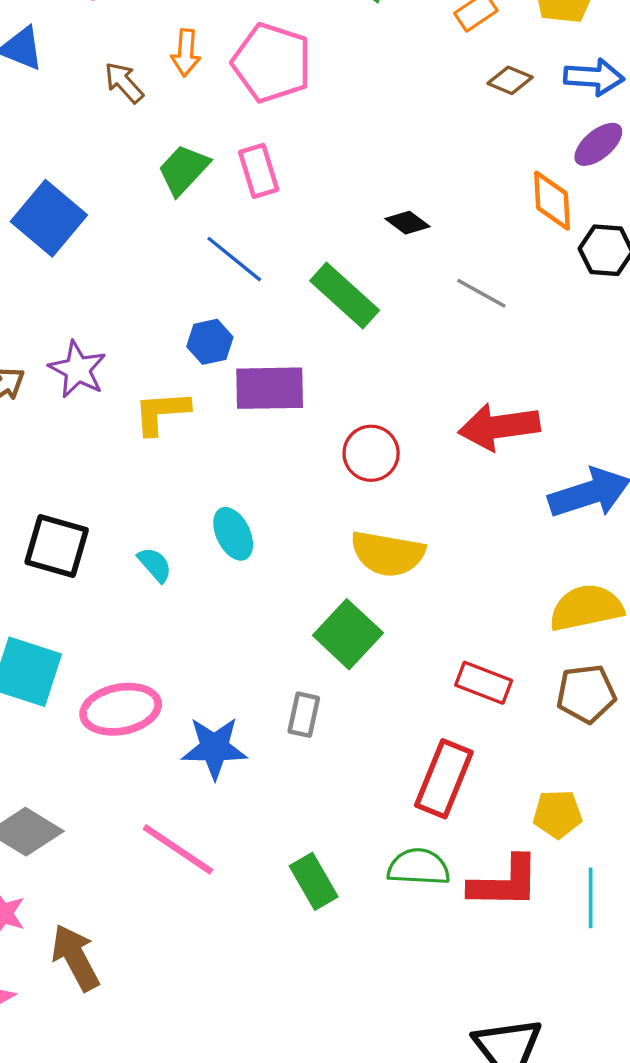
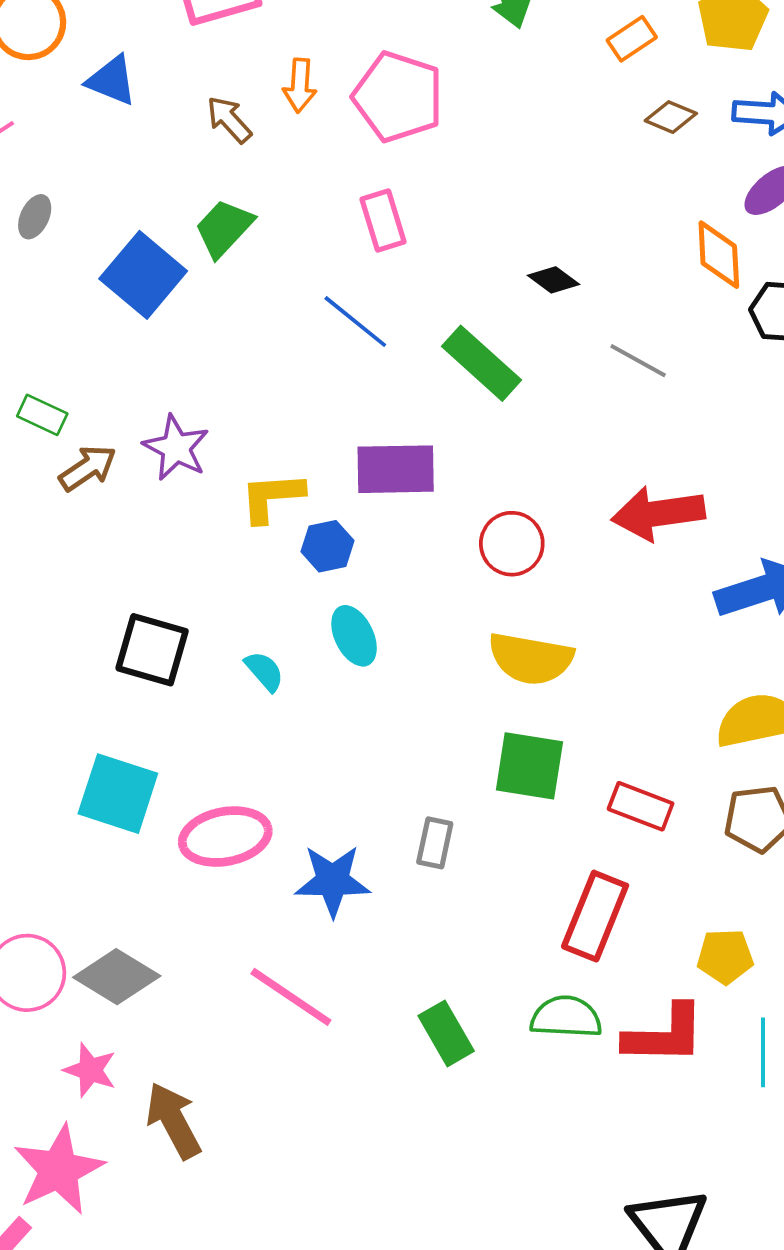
green trapezoid: (183, 170) -> (224, 228), moved
blue hexagon: (210, 342) -> (328, 546), moved
green square: (348, 634) -> (529, 766), moved, turned -34

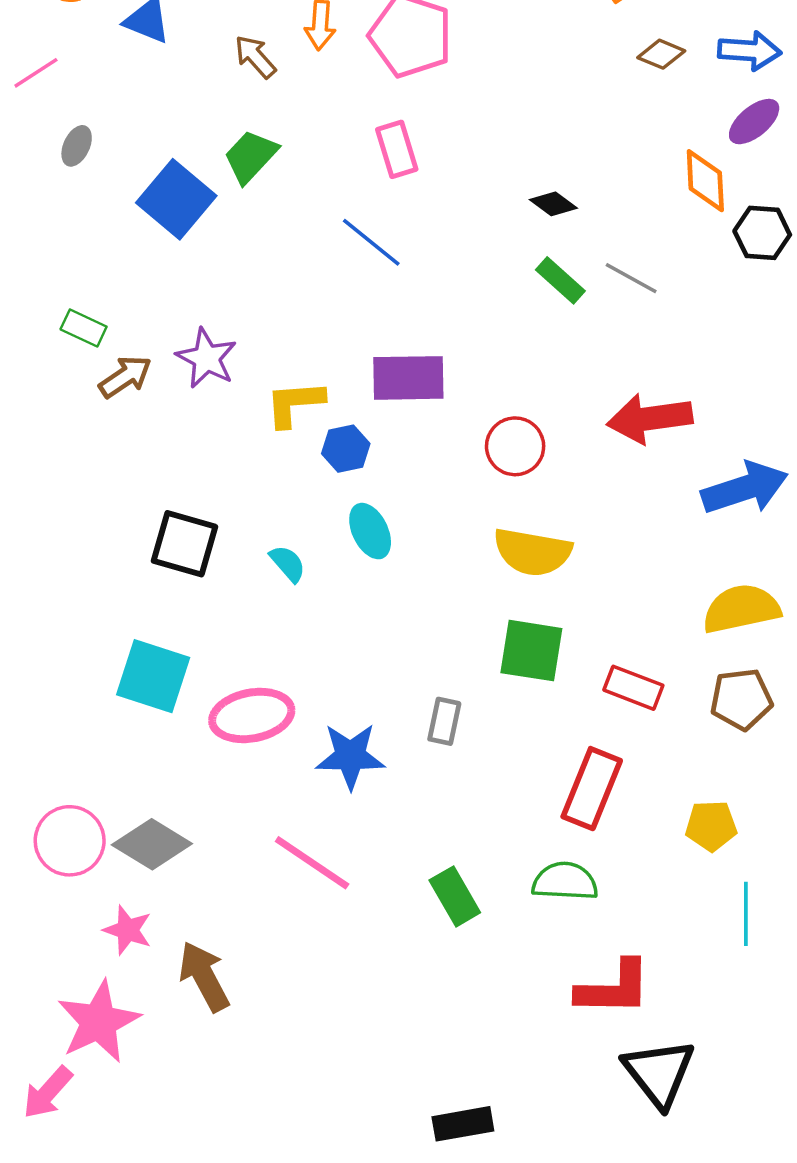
green rectangle: (482, 363) -> (560, 280), moved, size x0.7
red L-shape: (665, 1035) -> (614, 988), moved

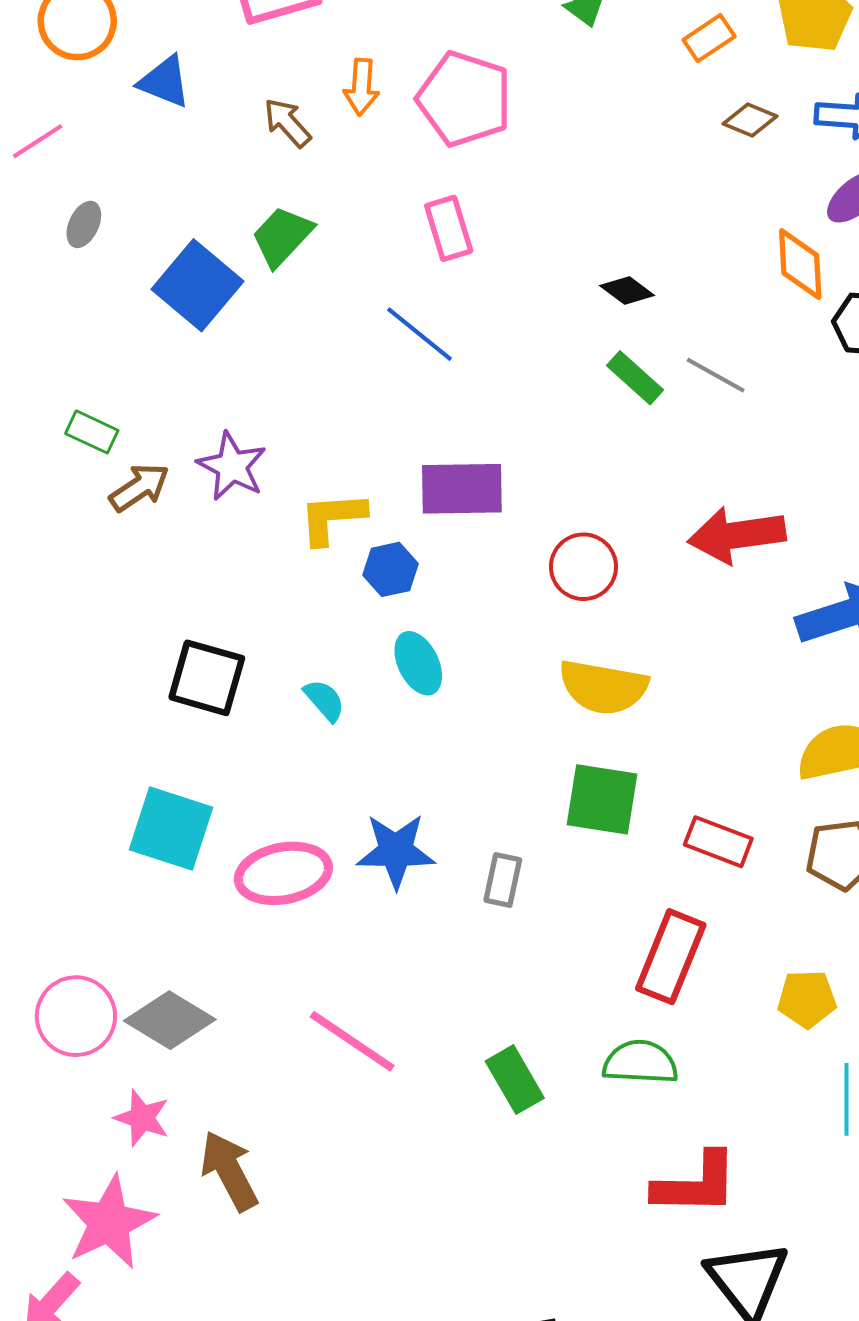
blue star: (350, 756) -> (396, 851), moved

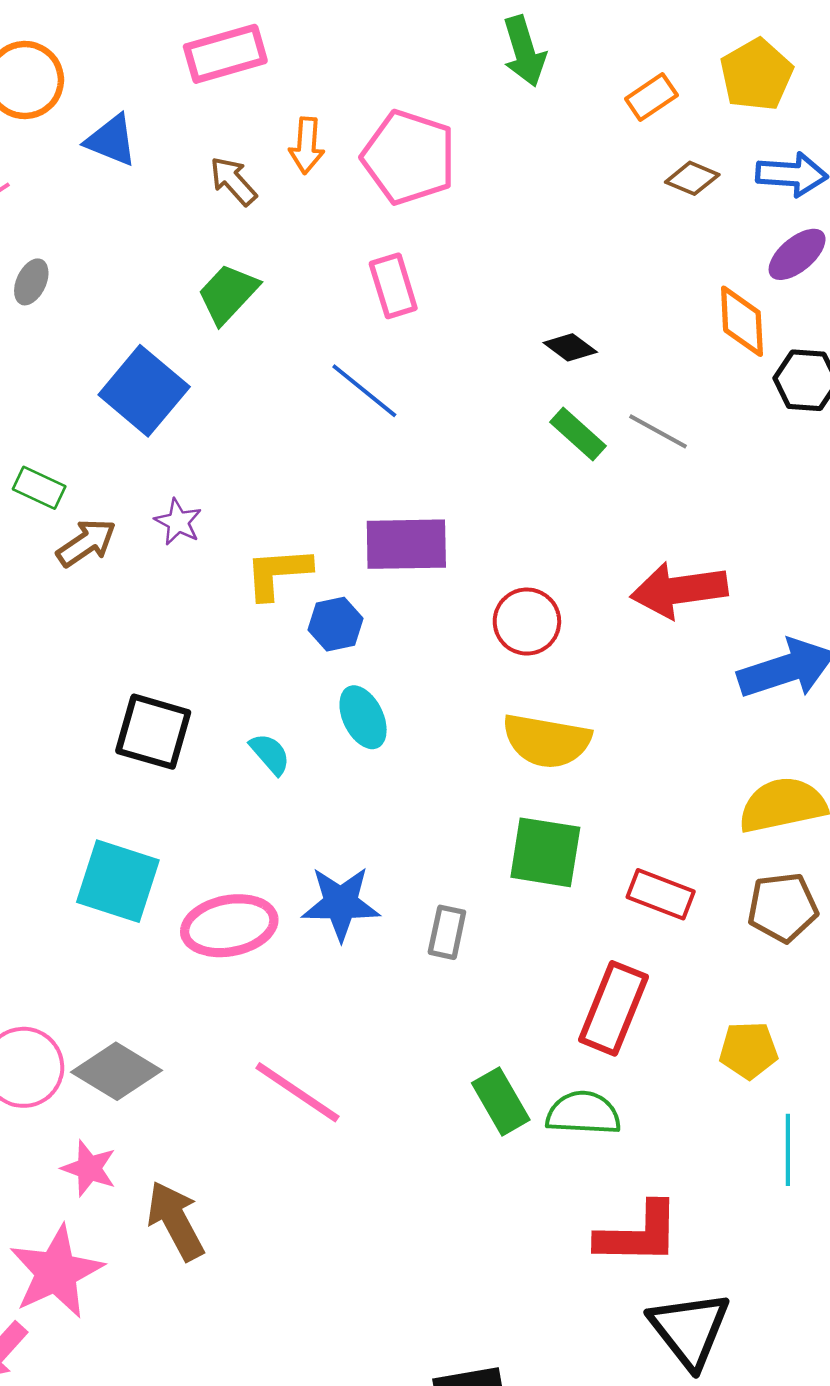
blue square: (198, 285) -> (144, 391), moved
purple star: (232, 466) -> (178, 522), size x0.7
green rectangle: (515, 1080) -> (501, 1101), moved

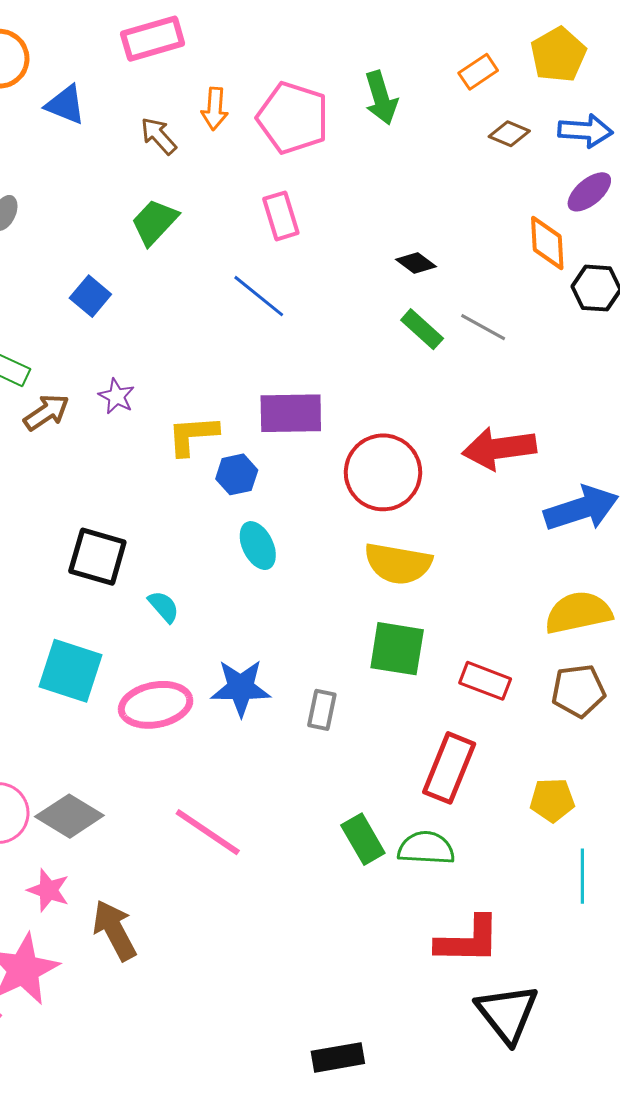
green arrow: (524, 51) -> (381, 98), moved
blue square: (144, 391) -> (90, 296), size x0.6
red circle: (527, 622) -> (383, 472), size x1.5
cyan semicircle: (270, 754) -> (164, 607), moved

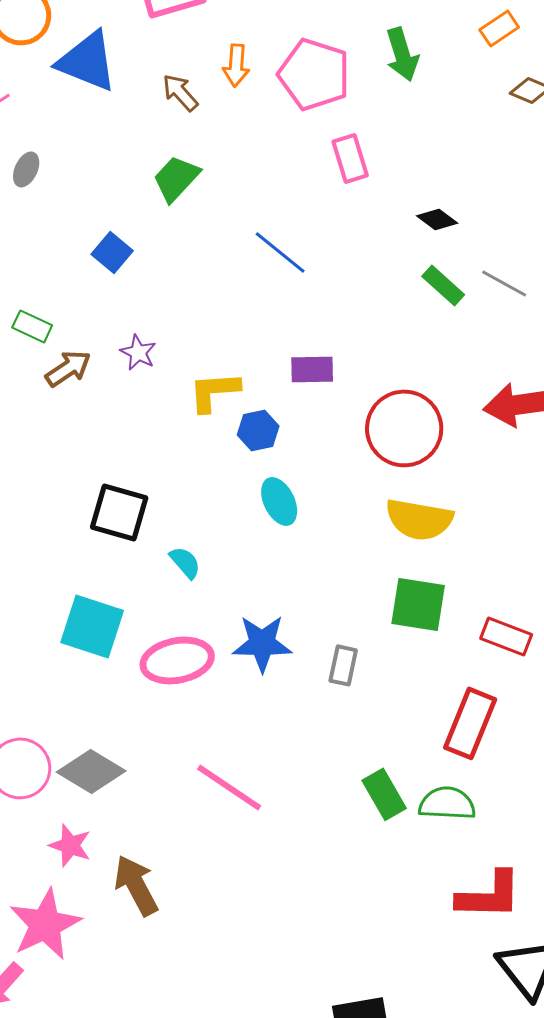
blue triangle: (65, 105) -> (87, 61), size x1.5
pink rectangle: (281, 216) -> (350, 158), moved
purple rectangle: (291, 413) -> (312, 369), size x0.7

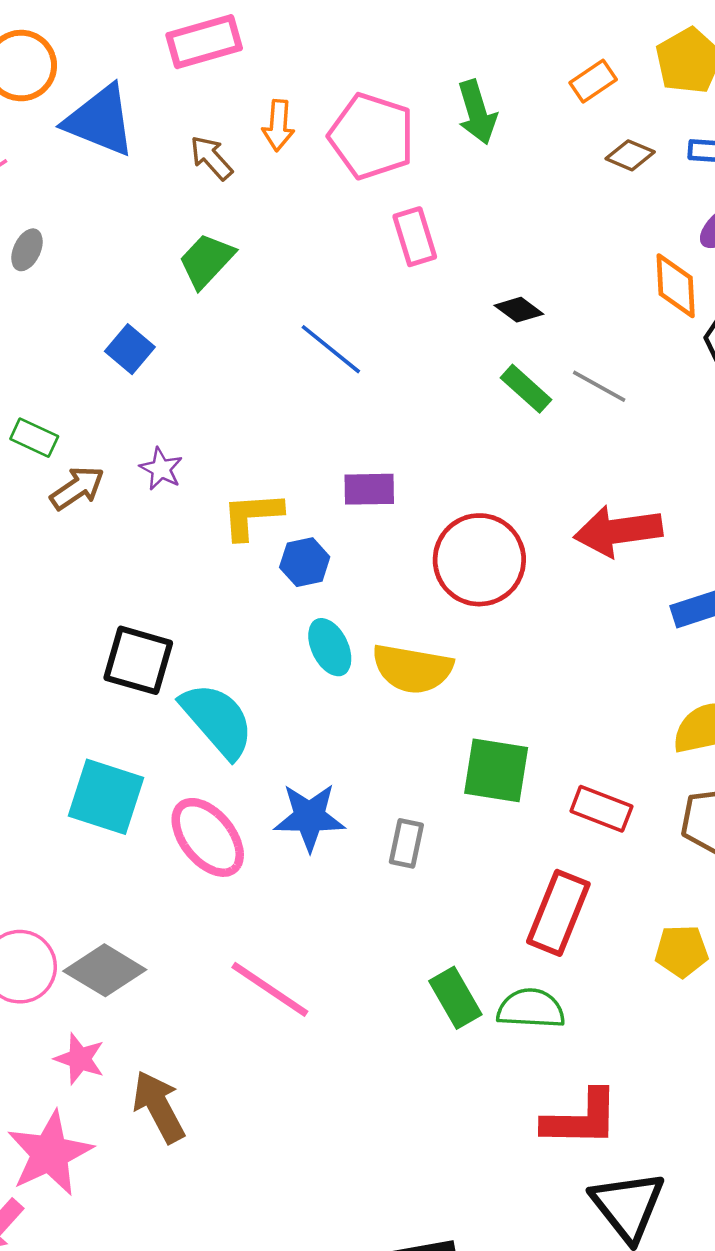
yellow semicircle: (419, 519) -> (412, 669), moved
cyan semicircle: (185, 562) -> (217, 720), size x2.0
pink ellipse: (177, 660) -> (208, 837), turned 62

